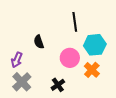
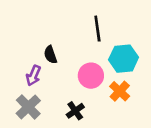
purple arrow: (17, 60) -> (33, 76), moved

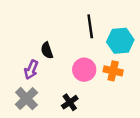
cyan hexagon: (124, 59) -> (120, 41), moved
orange cross: (120, 91) -> (113, 71), moved, turned -30

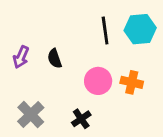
cyan hexagon: (120, 41) -> (140, 29), moved
purple arrow: (31, 70) -> (21, 57), moved

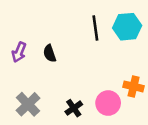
pink circle: (98, 81) -> (108, 103), moved
orange cross: (132, 82) -> (134, 86), moved

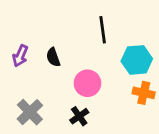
cyan hexagon: (127, 27) -> (137, 60), moved
pink circle: (108, 103) -> (87, 83), moved

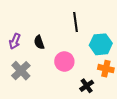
gray cross: (30, 112) -> (21, 71), moved
black cross: (79, 116) -> (87, 86), moved

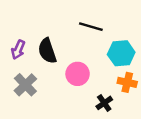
black line: (76, 22) -> (91, 27), turned -66
black semicircle: (39, 42) -> (47, 51), size x1.5

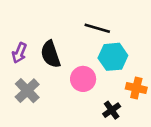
cyan hexagon: (121, 53) -> (113, 57), moved

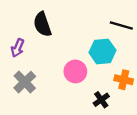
black line: (97, 28) -> (121, 26), moved
black semicircle: (51, 54) -> (42, 24), moved

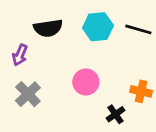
black semicircle: (42, 24) -> (48, 28), turned -80
cyan hexagon: (102, 51) -> (98, 27), moved

